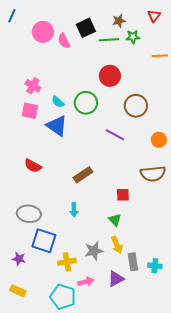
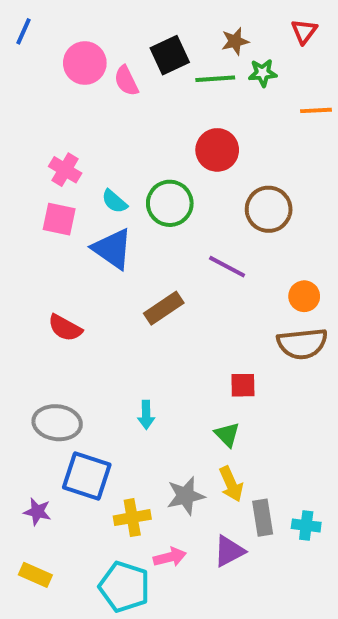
orange circle: (159, 140) -> (304, 296), moved
brown rectangle: (83, 175) -> (164, 308), moved

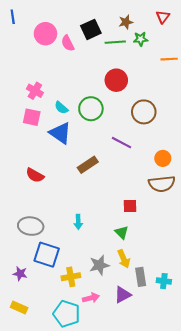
blue line: (24, 31) -> (13, 17), turned -32

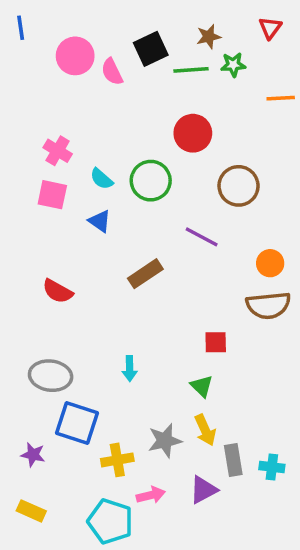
blue triangle: (60, 133) -> (100, 221), size x0.6

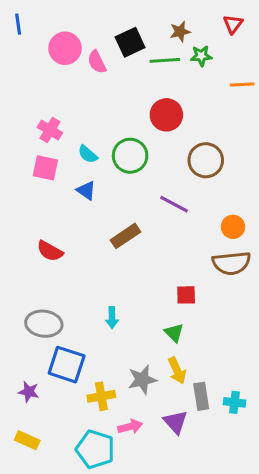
purple triangle: (203, 490) -> (175, 422), turned -44

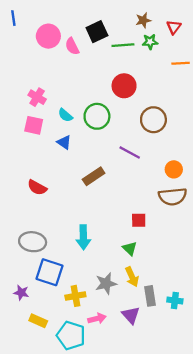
red triangle: (233, 24) -> (174, 27), moved
brown star: (180, 32) -> (143, 20), moved
cyan arrow: (112, 318) -> (83, 237), size x1.5
yellow rectangle: (27, 440) -> (38, 321), moved

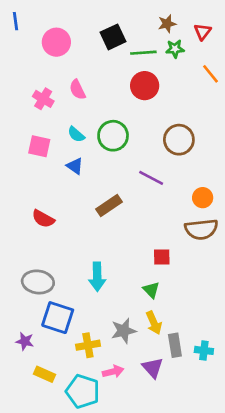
pink semicircle: (72, 46) -> (77, 90), moved
orange line: (181, 63) -> (211, 74), turned 54
red circle: (124, 86) -> (145, 86), moved
pink cross: (37, 97) -> (43, 99), moved

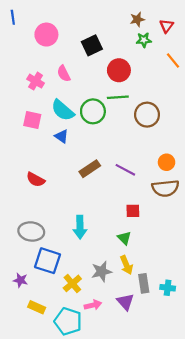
black square: (113, 37) -> (92, 45), moved
green line: (143, 53) -> (118, 97), moved
cyan semicircle: (76, 134) -> (63, 110), size x1.6
purple line: (151, 178) -> (125, 170), moved
yellow cross: (88, 345) -> (72, 283), turned -30

